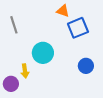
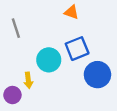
blue square: (78, 28) -> (77, 49), moved
blue circle: (86, 66) -> (97, 75), size x1.5

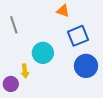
blue square: (77, 49) -> (78, 36), moved

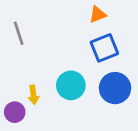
orange triangle: (63, 11) -> (98, 14), moved, turned -40
cyan circle: (43, 53) -> (71, 85), moved

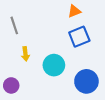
blue circle: (115, 88) -> (86, 81), moved
yellow arrow: (33, 95) -> (25, 54), moved

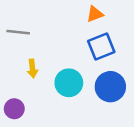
gray line: (14, 25) -> (18, 32), turned -66
blue circle: (86, 81) -> (110, 87), moved

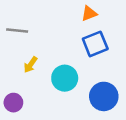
yellow arrow: (32, 68) -> (31, 65), turned 42
blue circle: (110, 87) -> (104, 96), moved

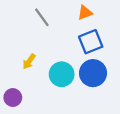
gray line: (17, 31) -> (42, 17), moved, turned 48
blue circle: (104, 96) -> (93, 73), moved

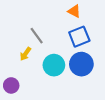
orange triangle: (85, 13) -> (74, 11), turned 48
gray line: (42, 17) -> (37, 36), moved

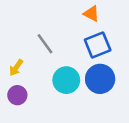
yellow arrow: (25, 54) -> (16, 68), moved
purple circle: (11, 85) -> (17, 95), moved

